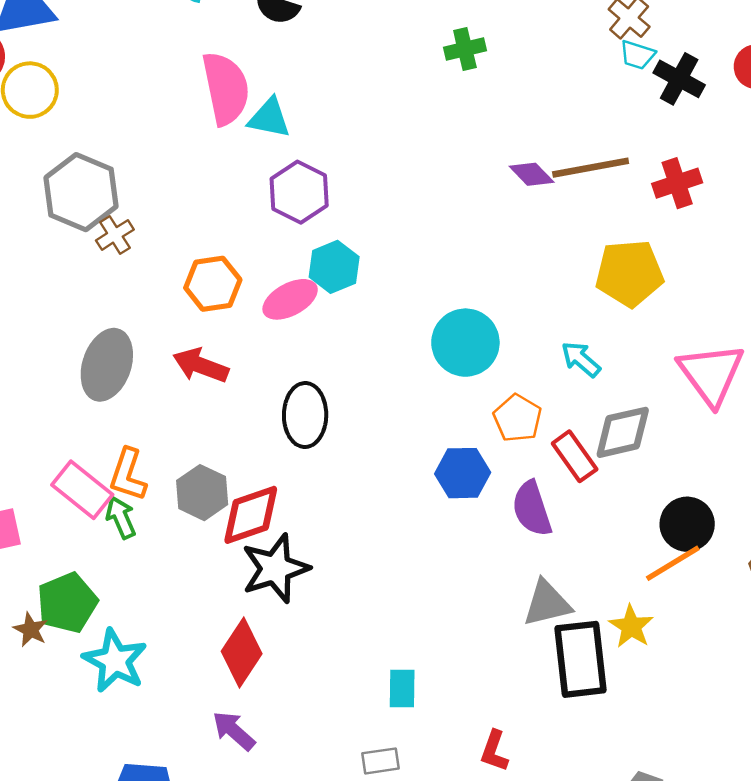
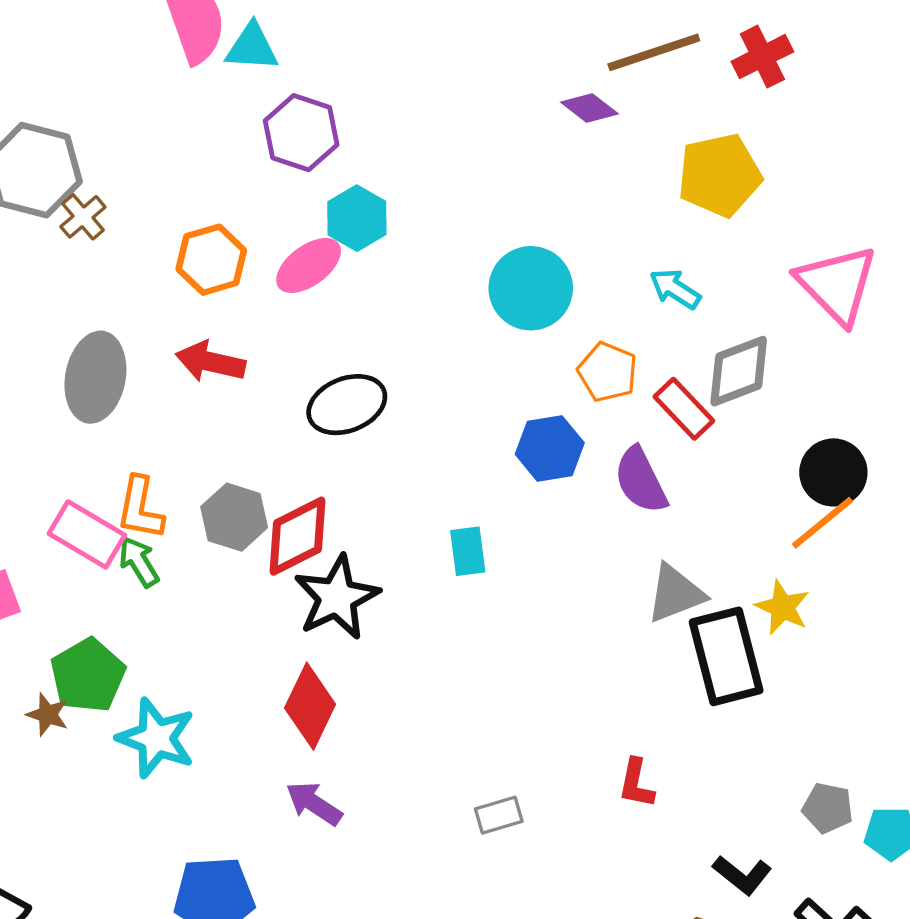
purple diamond: (532, 174) -> (589, 108), moved
black ellipse: (305, 415) -> (347, 405), turned 76
cyan rectangle: (402, 688) -> (468, 551), moved

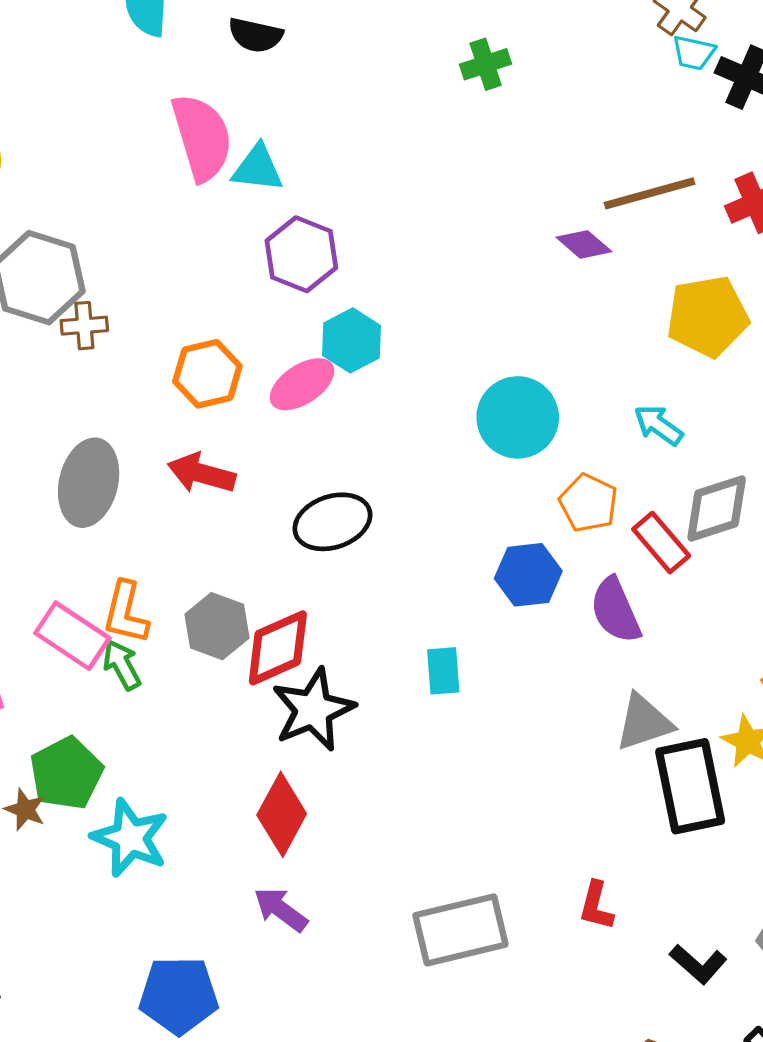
brown cross: (83, 217) -> (84, 326), turned 33
gray rectangle: (499, 815) -> (460, 930), size x2.0
black L-shape: (742, 875) -> (698, 964), moved

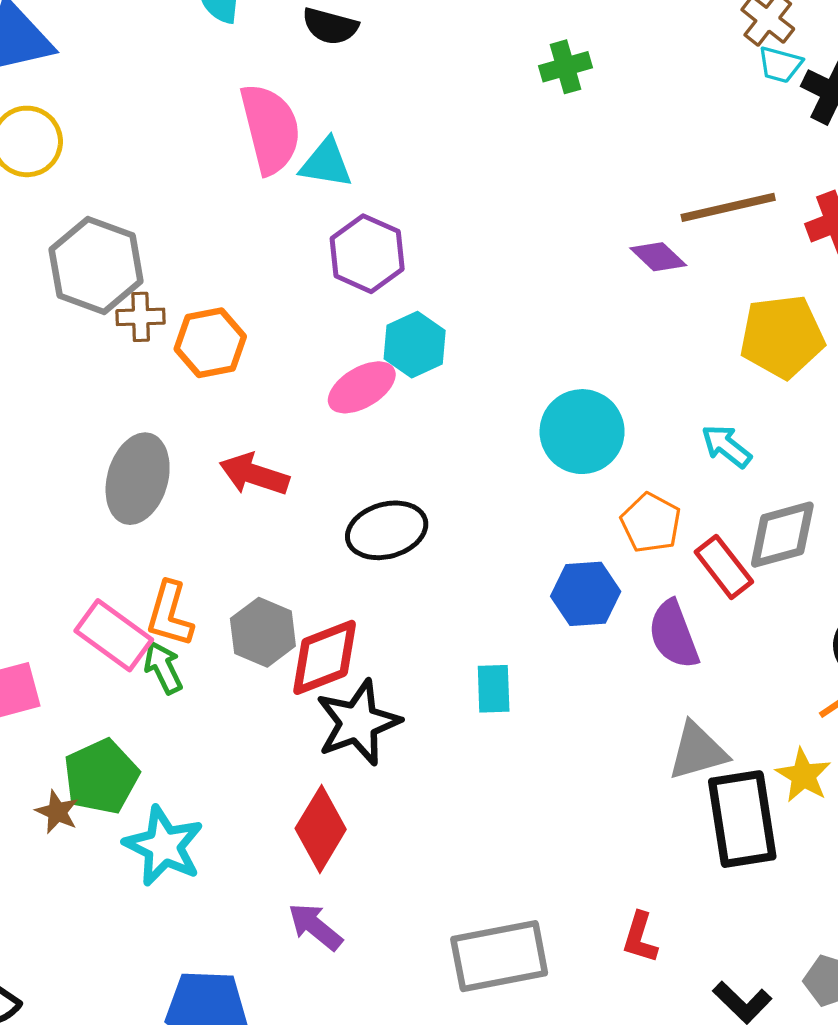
orange hexagon: (207, 374) -> (210, 343), moved

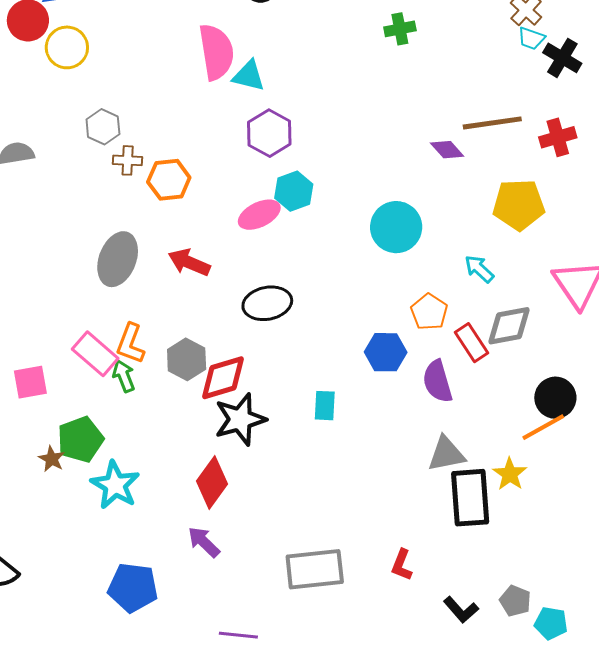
gray hexagon: (96, 265) -> (103, 127), size x0.6
cyan circle: (582, 432) -> (396, 227), moved

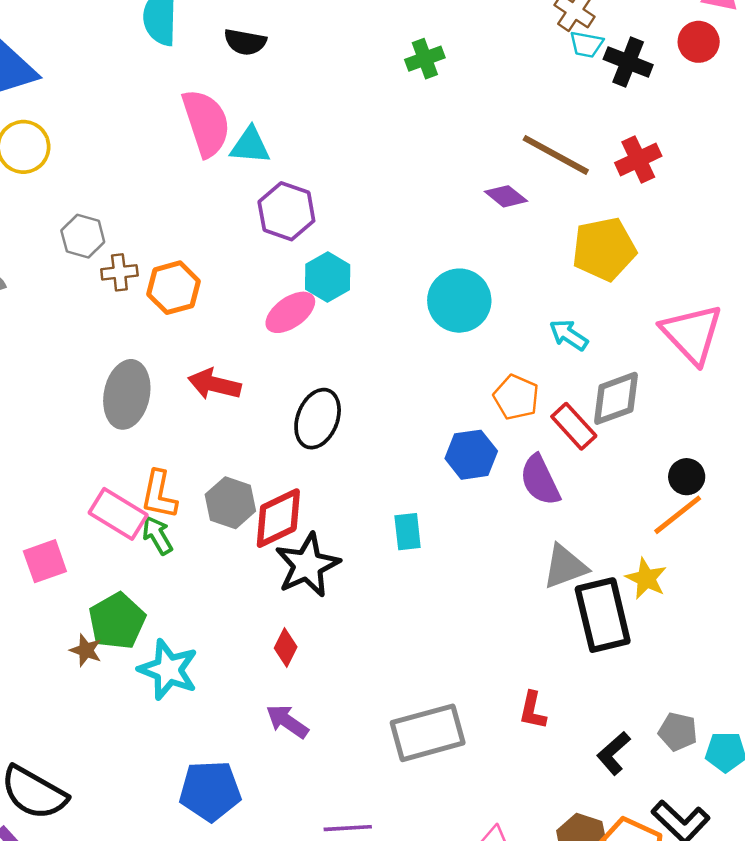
brown line: (492, 123) -> (556, 155), turned 46
black ellipse: (267, 303) -> (318, 419), turned -48
black circle: (555, 398) -> (687, 477), size x0.7
red diamond: (212, 482) -> (286, 647), size x0.6
black L-shape: (461, 610) -> (614, 753), turned 99

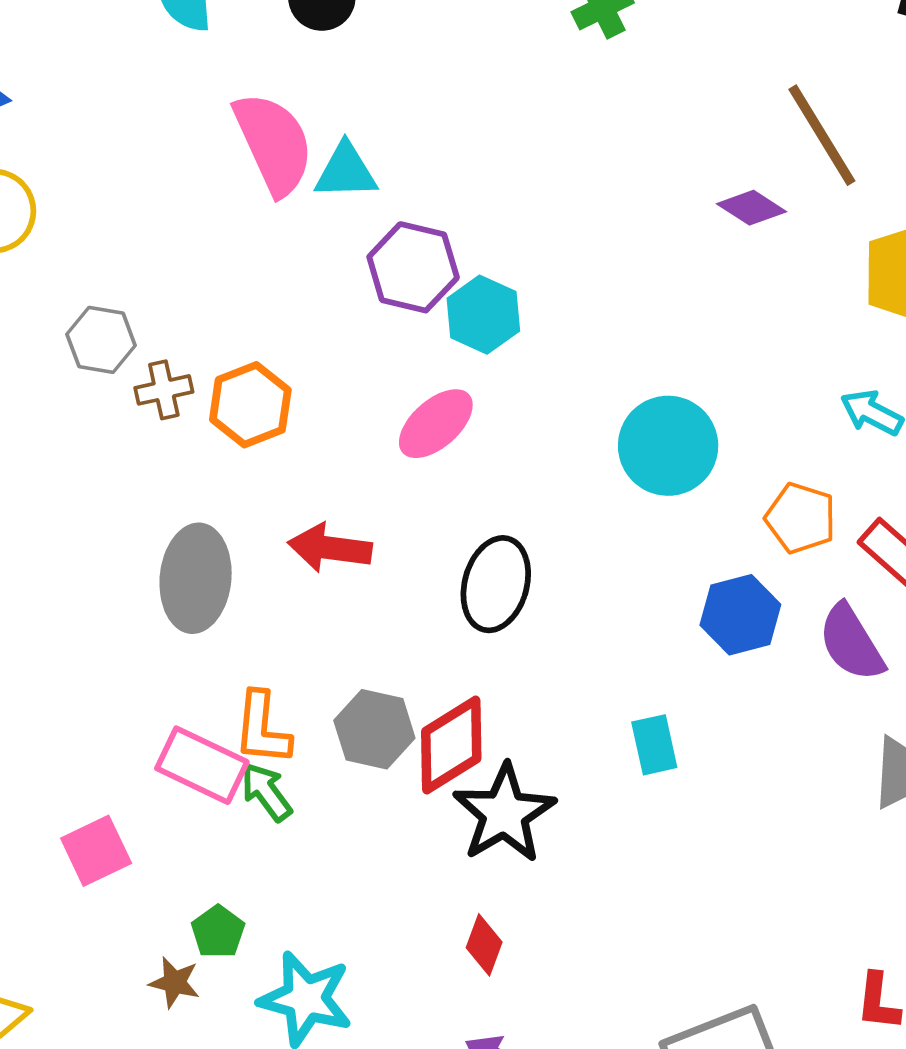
brown line: (556, 155) -> (822, 135), turned 36
cyan hexagon: (328, 277) -> (483, 315), moved
cyan circle: (459, 301) -> (668, 446), moved
green pentagon: (117, 621) -> (218, 932), size x0.6

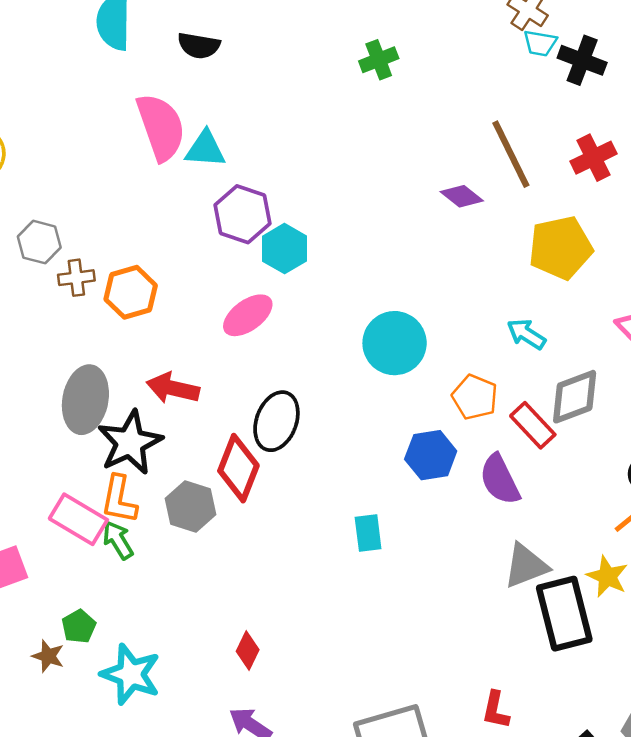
red diamond: (451, 745) -> (238, 468), moved, turned -42
black star: (504, 813) -> (130, 443), moved

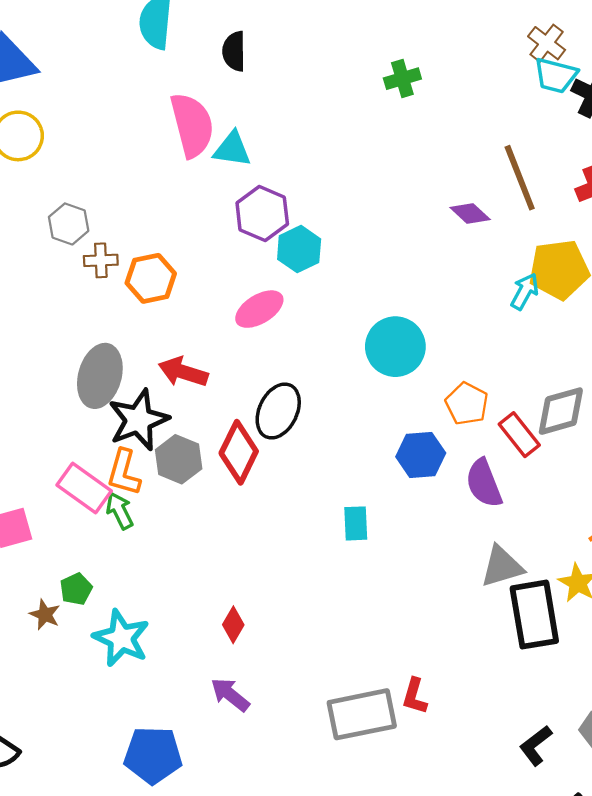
cyan trapezoid: (540, 43) -> (556, 75), size x1.4
black semicircle: (199, 46) -> (234, 51), turned 75
cyan arrow: (526, 334) -> (525, 291), moved, turned 81
gray hexagon: (191, 506) -> (179, 459), moved
red L-shape: (496, 710) -> (415, 696), moved

